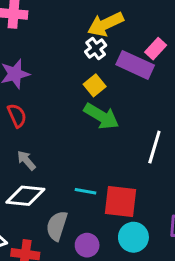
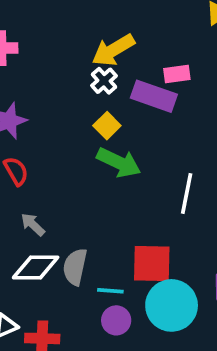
pink rectangle: (156, 49) -> (177, 74), turned 45
cyan line: (85, 191) -> (110, 291), moved
gray semicircle: (57, 226) -> (75, 267), moved
cyan circle: (133, 237) -> (172, 305), size x1.4

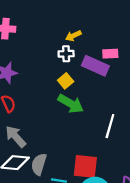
yellow arrow: (113, 50) -> (73, 36), size x0.6
white cross: (104, 81) -> (66, 54), turned 35
gray arrow: (33, 224) -> (16, 137), size x1.5

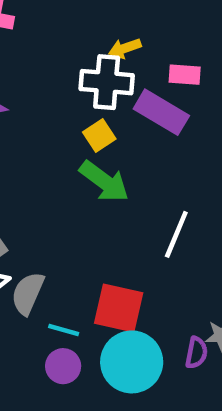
white cross: (66, 54) -> (107, 82), size x1.6
pink rectangle: (110, 54) -> (185, 75), moved

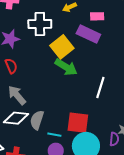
white cross: (107, 82) -> (40, 24), moved
yellow square: (99, 135) -> (62, 47), size x1.6

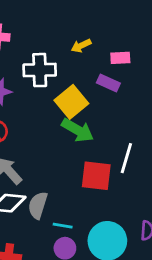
purple rectangle: (88, 34) -> (108, 83), size x0.7
red square: (78, 123) -> (96, 176), moved

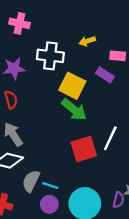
yellow square: (71, 102) -> (72, 86), turned -32
red square: (96, 176) -> (84, 149), turned -32
gray semicircle: (38, 205) -> (31, 181), moved

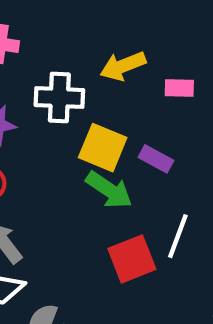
yellow arrow: (87, 41) -> (123, 66), size x1.5
purple rectangle: (105, 75) -> (156, 159), moved

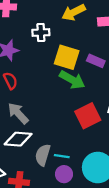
white cross: (59, 98) -> (41, 33), size x0.7

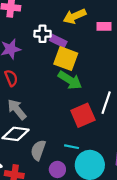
purple rectangle: (96, 61) -> (58, 41), moved
cyan line: (62, 156) -> (72, 147), moved

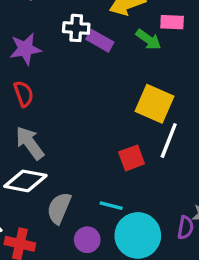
yellow square: (66, 59) -> (154, 104), moved
green arrow: (70, 80) -> (148, 40), moved, size x0.7
red square: (83, 115) -> (132, 158), size x0.7

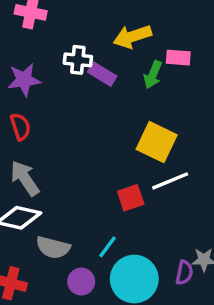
green arrow: (148, 40) -> (153, 75), turned 75
white line: (169, 140) -> (170, 181), turned 44
cyan line: (111, 206) -> (108, 247), turned -70
gray semicircle: (59, 208) -> (53, 247), turned -100

